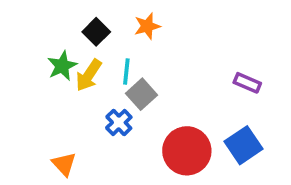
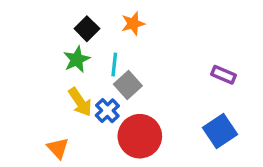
green star: (62, 66) -> (77, 59), moved
yellow arrow: (89, 75) -> (80, 102), moved, turned -68
red circle: (187, 151) -> (140, 136), moved

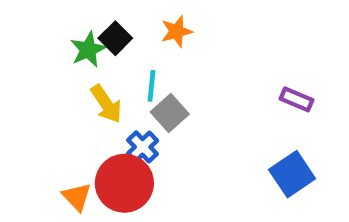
green star: (77, 59) -> (88, 50), moved
yellow arrow: (80, 102) -> (106, 104), moved
red circle: (140, 136) -> (124, 183), moved

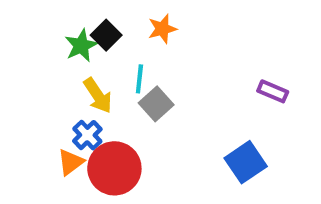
blue cross: (143, 147) -> (87, 135), moved
blue square: (292, 174) -> (246, 162), moved
orange triangle: (77, 197) -> (71, 162), moved, turned 36

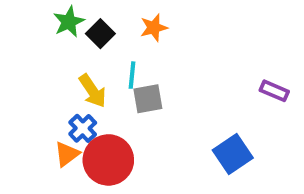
green star: (81, 46) -> (69, 22), moved
purple rectangle: (273, 91) -> (274, 91), moved
gray square: (156, 104) -> (148, 99), turned 32

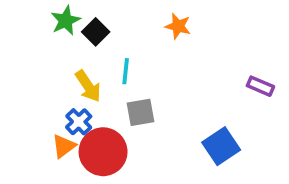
orange star: (154, 28) -> (178, 26), moved, turned 30
gray square: (148, 99) -> (141, 112), moved

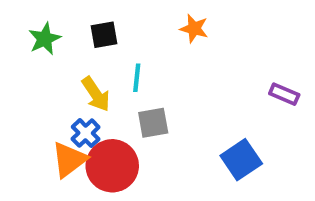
green star: (66, 21) -> (45, 39), moved
black square: (96, 32) -> (104, 35), turned 35
orange triangle: (64, 146) -> (69, 160), size x1.4

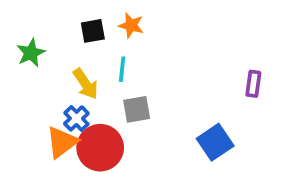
orange star: (194, 29) -> (131, 25), moved
green star: (45, 39) -> (31, 53), moved
purple rectangle: (284, 94) -> (253, 84), turned 75

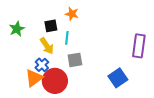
black square: (93, 31) -> (51, 26), moved
purple rectangle: (253, 84) -> (139, 46), size x1.6

